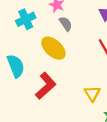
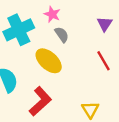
cyan cross: (26, 19) -> (19, 30), size x1.4

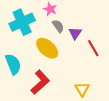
purple triangle: (105, 24) -> (75, 33), moved

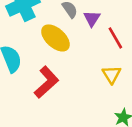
yellow triangle: (82, 89) -> (111, 74), moved

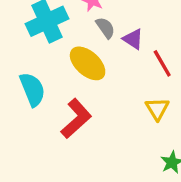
purple triangle: (92, 18) -> (133, 39), turned -30

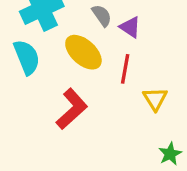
red line: (162, 63) -> (125, 69), moved, turned 40
cyan semicircle: (32, 89) -> (27, 57), moved

